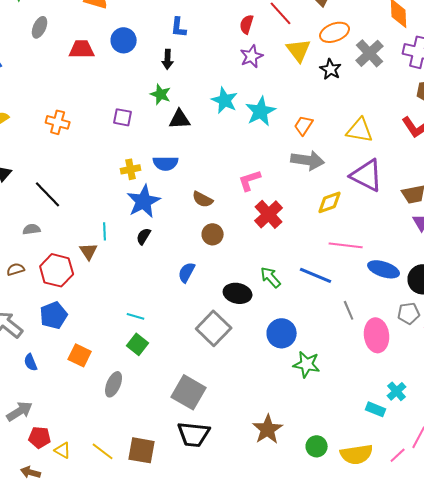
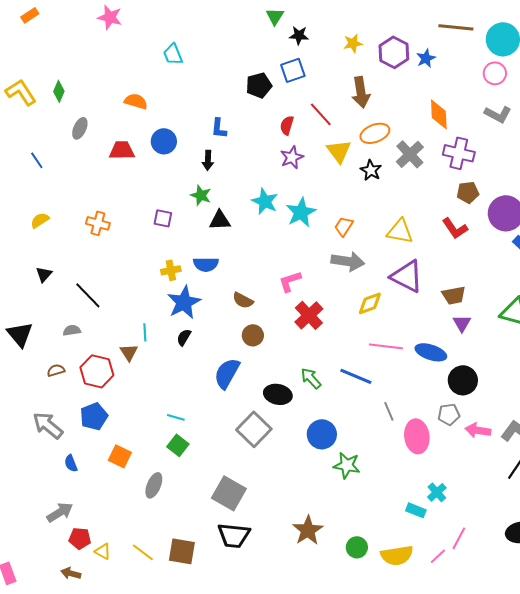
blue ellipse: (384, 269) -> (431, 352), moved
blue semicircle: (187, 272) -> (227, 373), size x1.5

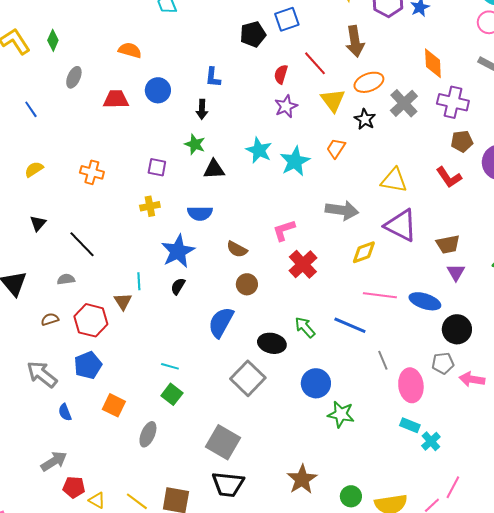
orange trapezoid: (344, 226) -> (336, 148), moved
yellow cross: (171, 270) -> (150, 206), moved
cyan rectangle: (416, 510) -> (410, 425), moved

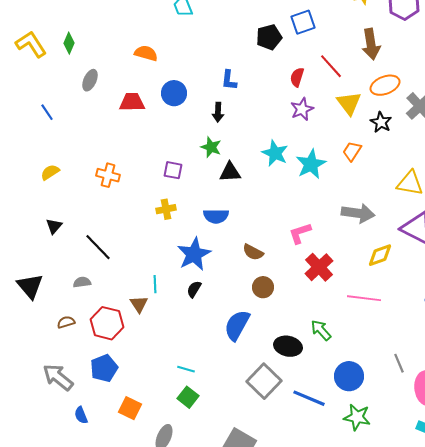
pink line: (380, 295) -> (364, 298), moved
blue line: (350, 325) -> (309, 398), moved
blue circle: (316, 383) -> (349, 376), moved

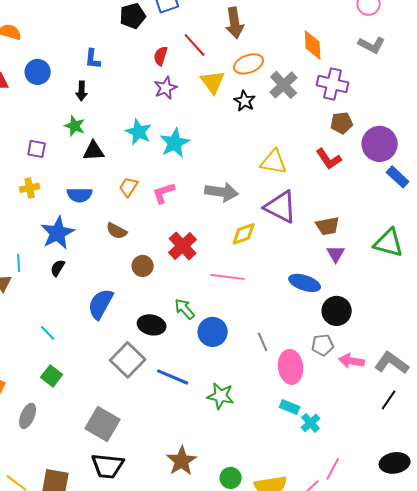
orange trapezoid: (352, 151) -> (129, 187), moved
pink L-shape: (300, 233) -> (164, 193), moved
brown circle: (263, 287) -> (143, 266), moved
cyan line: (186, 369) -> (48, 333), moved, turned 30
blue circle: (349, 376) -> (213, 332), moved

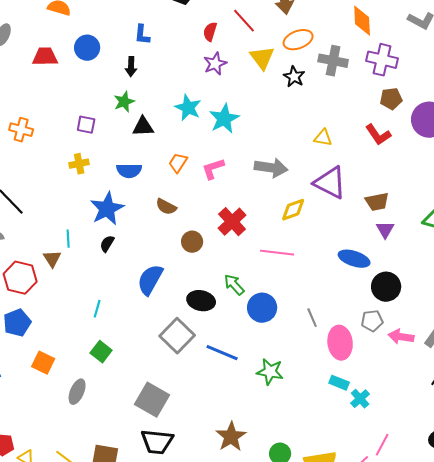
gray cross: (284, 85) -> (333, 61), turned -36
green star: (75, 126) -> (124, 102), turned 30
yellow triangle: (274, 162) -> (323, 138), size x0.7
cyan line: (48, 333) -> (97, 309), turned 60

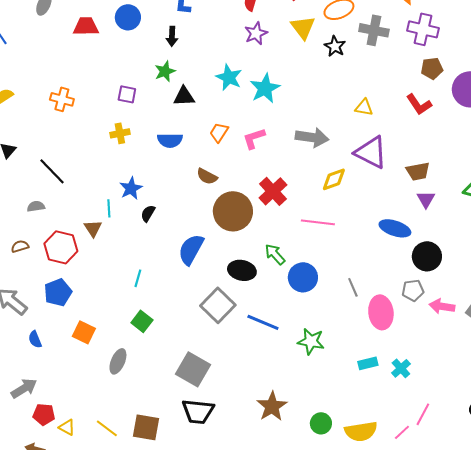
blue star: (107, 209) -> (131, 188), moved, size x0.7
brown circle: (192, 242) -> (233, 211), size x1.8
cyan rectangle: (339, 383) -> (368, 363), moved, turned -36

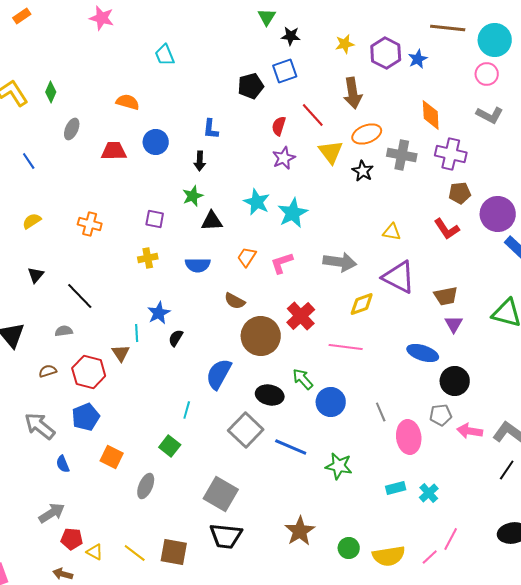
cyan line: (138, 278) -> (187, 410), moved

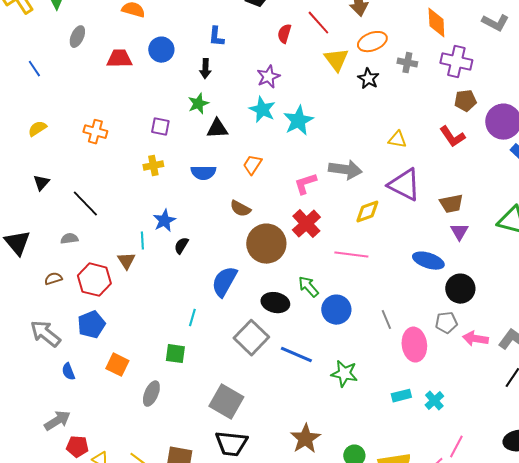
gray cross: (402, 155) -> (407, 63), size x0.7
purple star: (284, 158) -> (268, 77), moved
pink L-shape: (282, 263) -> (305, 184), moved
green square: (170, 446) -> (175, 354), turned -30

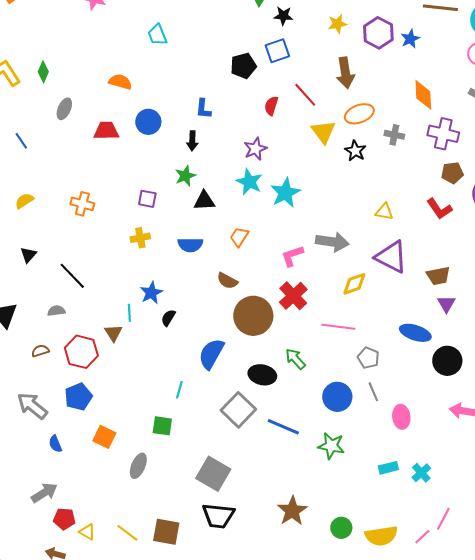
blue circle: (336, 310) -> (337, 397), moved
gray pentagon: (446, 323) -> (368, 358), moved, turned 30
pink ellipse: (414, 345) -> (401, 417), size x0.7

